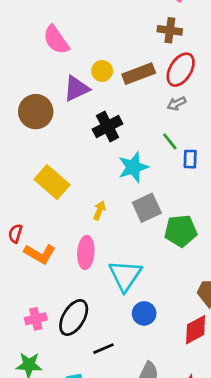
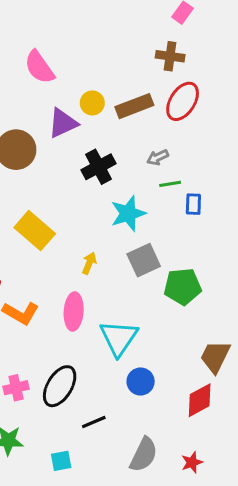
gray arrow: (177, 103) -> (158, 157), moved
green line: (170, 141) -> (170, 184), turned -60

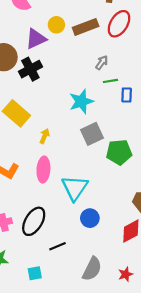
gray arrow: (158, 157) -> (102, 63), turned 152
black cross: (99, 167) -> (30, 69), moved
yellow arrow: (89, 263) -> (45, 136), moved

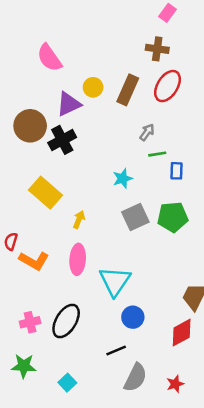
brown rectangle: (86, 27) -> (128, 90), turned -45
cyan star: (81, 101) -> (123, 178), size x0.7
green pentagon: (119, 152) -> (173, 217), moved
black line: (57, 246) -> (116, 351), moved
cyan square: (35, 273) -> (67, 383), turned -32

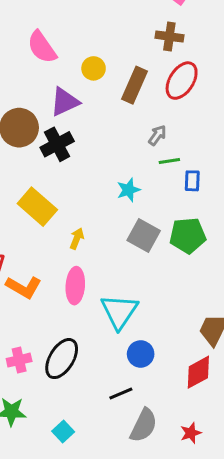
yellow circle: (93, 87) -> (94, 68), moved
gray square: (135, 217) -> (144, 235), turned -36

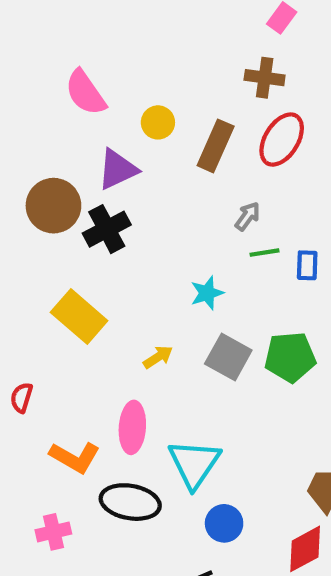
blue rectangle: (192, 181) -> (307, 265), moved
yellow arrow: (77, 239) -> (158, 357), moved, turned 35
orange L-shape: (24, 287) -> (75, 457), moved
black ellipse: (62, 359) -> (130, 502), moved, turned 69

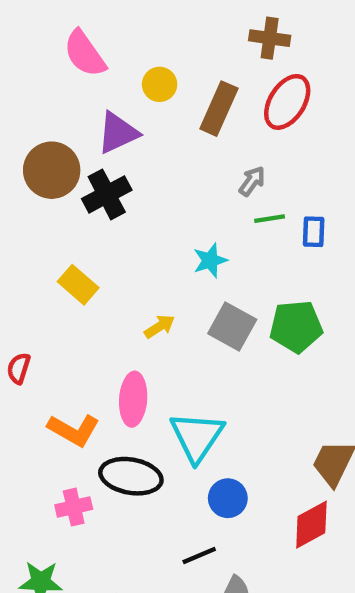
yellow rectangle: (79, 317) -> (78, 285), size x0.7
pink cross: (53, 532) -> (74, 507), moved

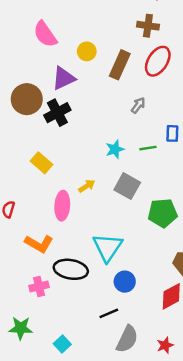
green line: (270, 219) -> (148, 148), moved
green pentagon: (296, 327) -> (163, 213), moved
pink ellipse: (133, 399) -> (62, 206), moved

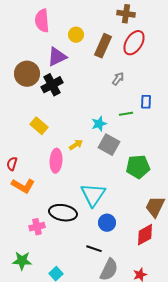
pink semicircle: (45, 34) -> (42, 21), turned 30
cyan star: (115, 149) -> (99, 124), moved
orange L-shape: (39, 244) -> (23, 186), moved
black line: (109, 313) -> (94, 249), turned 42

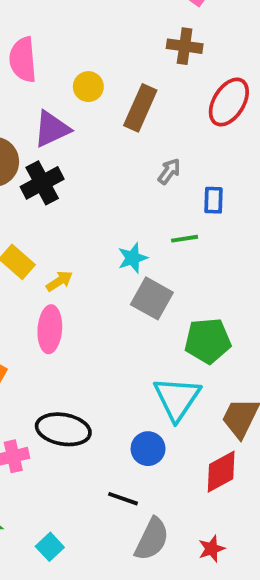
red ellipse: (134, 43) -> (229, 102), moved
blue rectangle: (146, 102) -> (213, 200), moved
yellow arrow: (76, 145) -> (59, 281), moved
cyan triangle: (93, 195) -> (177, 399), moved

